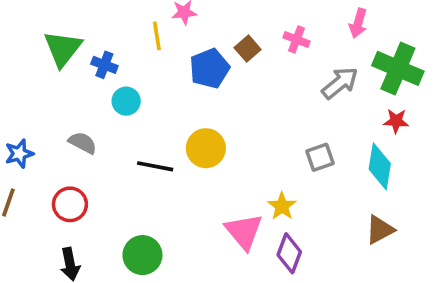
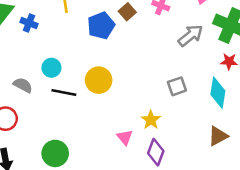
cyan circle: (126, 101) -> (51, 68), moved
gray semicircle: (83, 143) -> (23, 85), moved
pink triangle: (244, 232) -> (125, 137), size x0.6

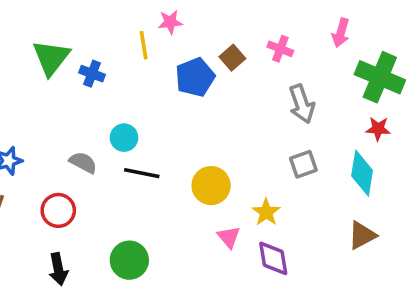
gray arrow: (191, 35) -> (302, 104), moved, turned 110
yellow circle: (99, 80) -> (211, 186), moved
purple diamond: (156, 152) -> (273, 258), turned -30

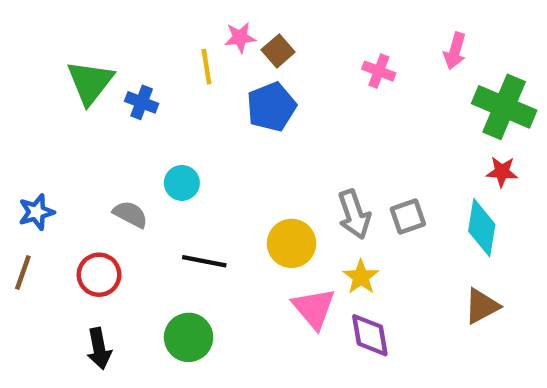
brown square: (232, 58) -> (278, 51), moved
gray arrow: (302, 104) -> (354, 214), moved
black line: (142, 173) -> (204, 261), moved
pink triangle: (229, 237) -> (314, 308), size x1.5

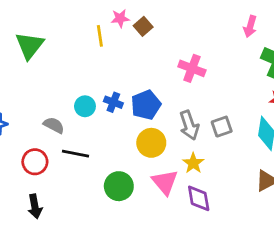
pink cross: (379, 71) -> (192, 68), moved, size x1.4
blue cross: (142, 102) -> (113, 102), moved
blue pentagon: (271, 107) -> (146, 105), moved
black line: (204, 261) -> (75, 154), moved
green circle: (189, 337) -> (119, 186), moved

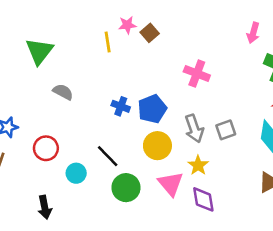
cyan circle: (85, 106) -> (76, 173), moved
gray semicircle: (54, 125) -> (63, 92), moved
black line: (75, 154) -> (108, 156), moved, turned 35
red circle: (35, 162) -> (46, 148), moved

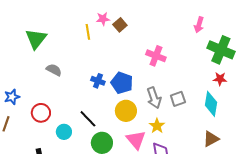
blue pentagon: (152, 109) -> (122, 83), turned -30

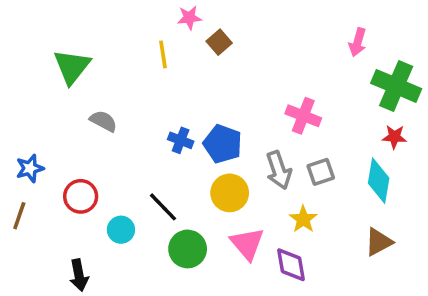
pink star: (103, 19) -> (189, 18), moved
pink cross: (156, 56) -> (303, 116), moved
yellow star: (157, 126) -> (303, 219), moved

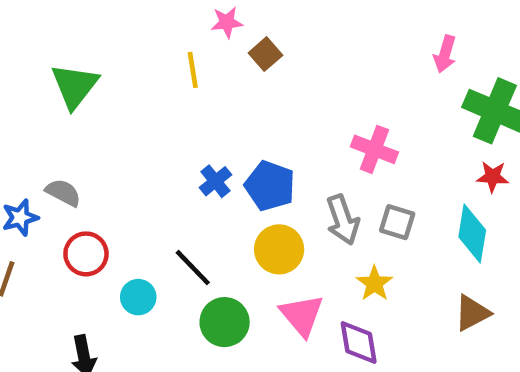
gray semicircle: (103, 121) -> (63, 193), moved
blue cross: (181, 140) -> (215, 181), turned 30
gray square: (321, 172) -> (397, 222), turned 36

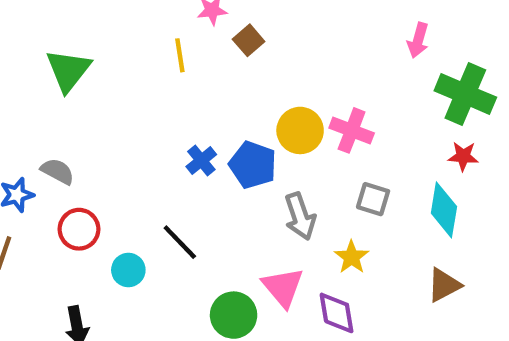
gray arrow: (343, 220) -> (300, 216), moved
yellow circle: (279, 249) -> (300, 130), moved
green circle: (225, 322) -> (234, 315), moved

